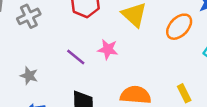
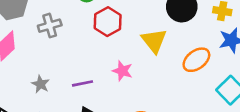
purple line: (76, 57) -> (83, 83), moved, turned -60

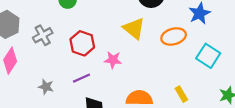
red hexagon: (108, 22) -> (82, 43), moved
orange ellipse: (196, 60) -> (174, 36), turned 35

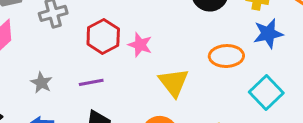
yellow triangle: (134, 28) -> (174, 83), moved
pink star: (113, 60) -> (140, 45), moved

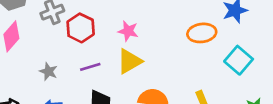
red hexagon: (103, 36) -> (81, 28), moved
yellow triangle: (174, 83) -> (129, 61), moved, turned 44

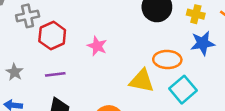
cyan square: (239, 60) -> (183, 90), moved
yellow triangle: (129, 61) -> (142, 81), moved, turned 32

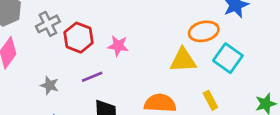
pink star: (97, 46) -> (118, 46), moved

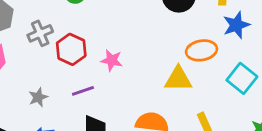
cyan square: (228, 58) -> (242, 78), moved
gray star: (49, 85) -> (38, 97), turned 30

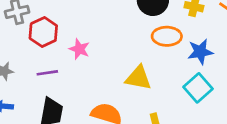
blue star: (236, 25) -> (200, 52), moved
orange ellipse: (202, 50) -> (167, 36), moved

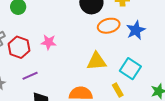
pink star: (79, 49) -> (49, 42), moved
cyan square: (198, 88) -> (130, 69), moved

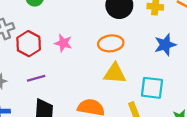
orange ellipse: (109, 26) -> (111, 43), moved
cyan square: (130, 69) -> (152, 88), turned -35

